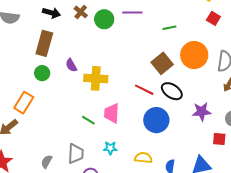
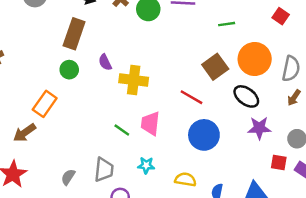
black ellipse: (172, 91) -> (246, 96), moved

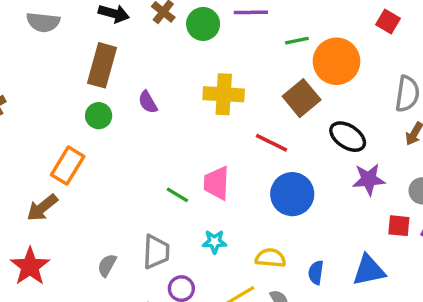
green line: (227, 24) -> (297, 41), moved
orange circle: (255, 59) -> (336, 61), moved
yellow cross: (134, 80) -> (224, 94), moved

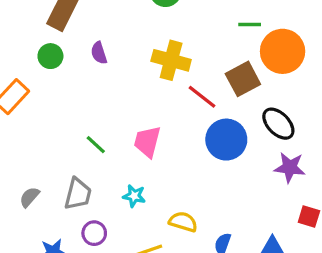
red line: (271, 143) -> (202, 97), moved
blue circle: (292, 194) -> (226, 140), moved
green line: (177, 195) -> (96, 145), moved

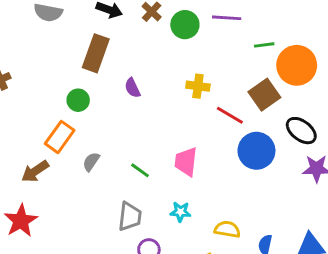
green circle: (50, 56) -> (78, 100), moved
yellow cross: (171, 60) -> (198, 86), size x0.7
gray semicircle: (29, 197) -> (91, 162), moved

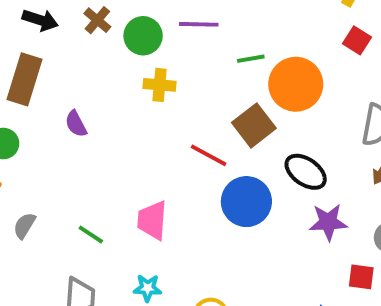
yellow cross: (198, 86) -> (160, 85), moved

